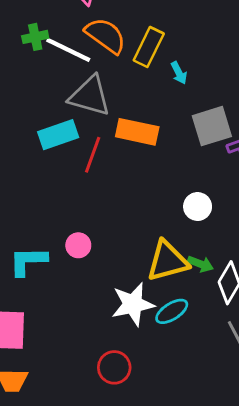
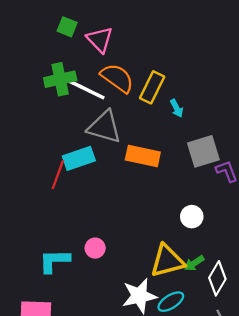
green cross: (35, 37) -> (60, 79), size x1.5
red line: (93, 155) -> (58, 175), moved
green arrow: (200, 264) -> (194, 263), turned 126

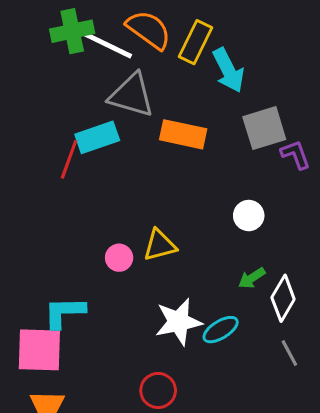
cyan arrow: (177, 108) -> (228, 70), size x1.8
cyan L-shape: (54, 261) -> (64, 312), moved
yellow triangle: (167, 261) -> (160, 245), moved, size x0.7

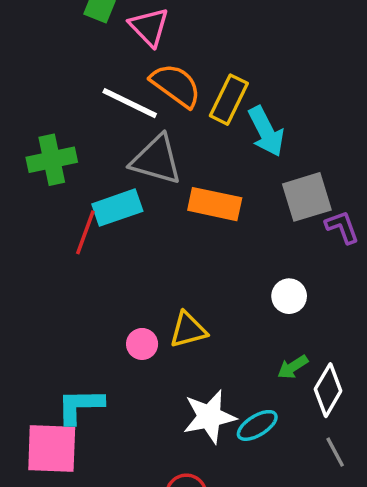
green cross: (72, 31) -> (52, 160), moved

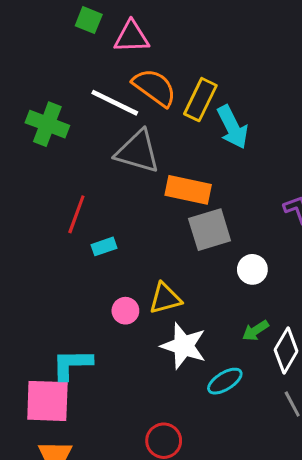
pink triangle: (149, 27) -> (132, 37), turned -48
green cross: (52, 160) -> (47, 124), moved, turned 33
gray square: (307, 197) -> (210, 230), moved
cyan rectangle: (117, 208) -> (104, 246), moved, size x0.6
white star: (209, 417) -> (184, 346), moved, turned 30

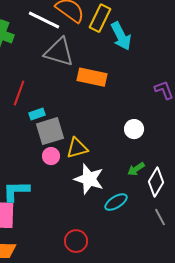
gray square: (210, 230) -> (50, 131), moved

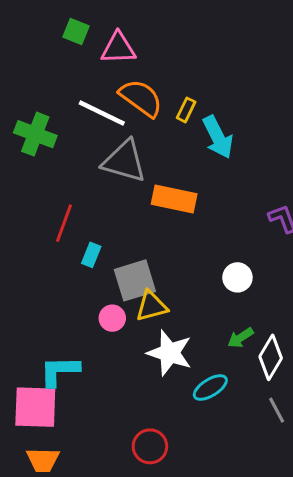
yellow rectangle: (100, 18) -> (186, 110), size x0.6
cyan rectangle: (37, 114) -> (91, 255), turned -49
gray square: (50, 131) -> (135, 280), moved

